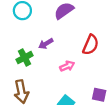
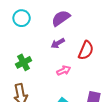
purple arrow: (46, 44) -> (58, 43), moved

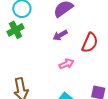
green cross: (24, 62) -> (16, 30), moved

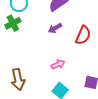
pink arrow: (66, 64) -> (58, 64), moved

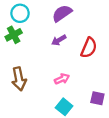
brown arrow: (18, 79) -> (19, 79), moved

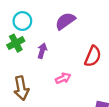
purple arrow: (59, 40) -> (42, 51), moved, turned 136
pink arrow: (62, 79) -> (63, 78), moved

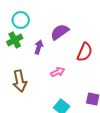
purple semicircle: (65, 21) -> (60, 32), moved

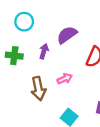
green cross: (15, 40) -> (14, 56), moved, turned 35
brown arrow: (20, 81) -> (38, 89), moved

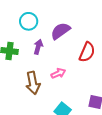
cyan circle: (24, 22) -> (29, 21), moved

